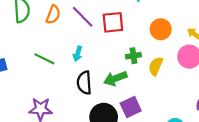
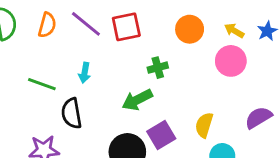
yellow semicircle: (156, 66) -> (204, 125), moved
black semicircle: (84, 83) -> (72, 113), moved

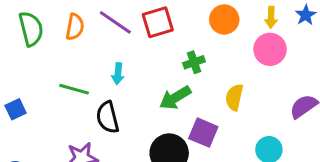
yellow arrow: (234, 31) -> (271, 17), turned -114
yellow semicircle: (204, 125) -> (234, 97), moved
purple square: (161, 135) -> (203, 133), turned -32

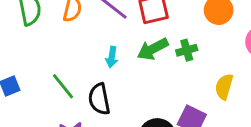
green line: (74, 89) -> (63, 86), moved, turned 32
green arrow: (175, 98) -> (153, 49), moved

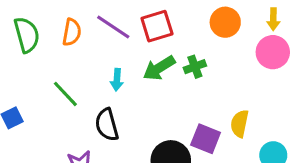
green line: (63, 86) -> (65, 94), moved
yellow semicircle: (224, 87) -> (240, 124), moved

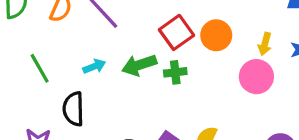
red square: (157, 26) -> (176, 32), moved, turned -32
cyan arrow: (117, 80) -> (94, 66), turned -130

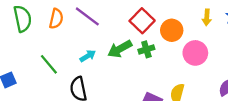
orange circle: (216, 35) -> (172, 30), moved
pink circle: (256, 77) -> (195, 53), moved

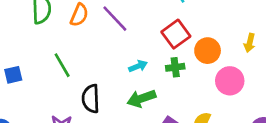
green arrow: (120, 49) -> (141, 98), moved
cyan arrow: (88, 56) -> (138, 66), moved

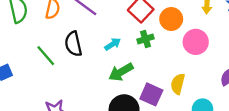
black semicircle: (91, 99) -> (73, 44), moved

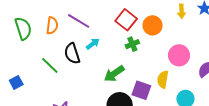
pink circle: (196, 42) -> (179, 55), moved
cyan arrow: (113, 44) -> (93, 44), moved

